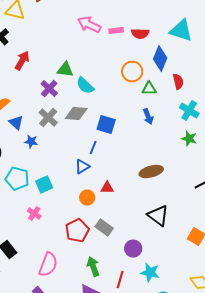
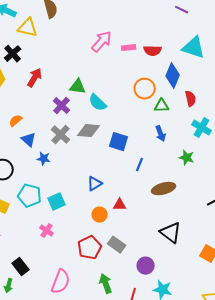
pink arrow: (89, 25) -> (102, 42), turned 105
green star: (189, 139) -> (187, 158), moved
blue line: (93, 148) -> (140, 165), moved

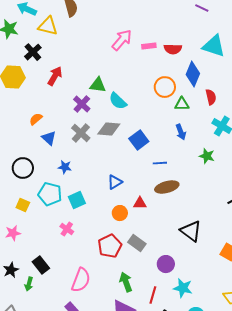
blue square: (119, 142) -> (139, 140), turned 36
blue star: (44, 159) -> (65, 167), moved
blue line: (140, 165) -> (160, 163), turned 64
brown ellipse: (164, 189) -> (167, 187), moved

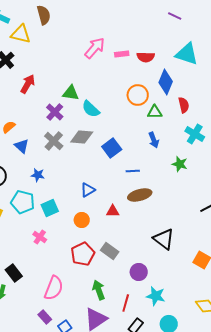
orange circle: (120, 213) -> (82, 220), moved

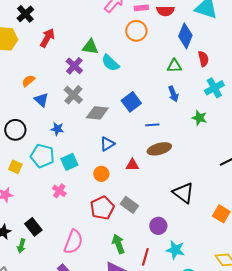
orange circle: (138, 95) -> (136, 31), moved
cyan cross: (195, 134) -> (214, 88), turned 30
gray diamond: (82, 137) -> (97, 113), moved

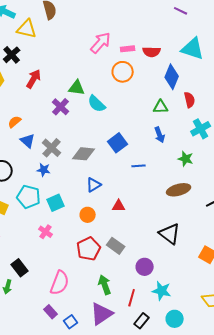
gray cross: (73, 95) -> (52, 148), moved
brown ellipse: (159, 149) -> (179, 190), moved

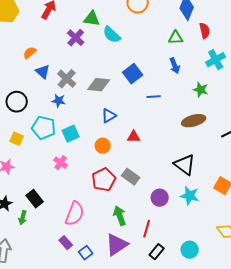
cyan star: (162, 291) -> (190, 196), moved

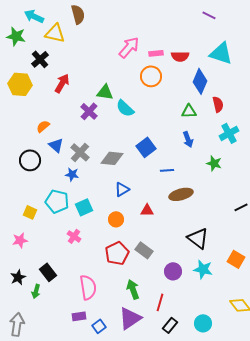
black circle: (17, 102) -> (30, 160), moved
brown ellipse: (194, 121) -> (181, 194), moved
pink semicircle: (75, 214) -> (88, 287), turned -30
purple rectangle: (66, 243) -> (79, 316), turned -56

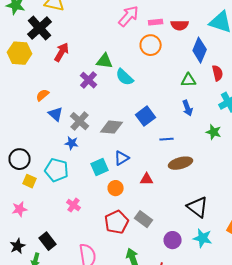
black cross: (40, 59) -> (40, 28), size x1.4
black circle: (30, 160) -> (20, 159), moved
cyan square: (84, 207) -> (100, 167), moved

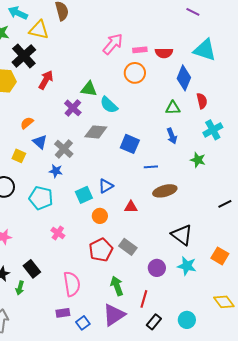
blue square: (146, 116) -> (130, 144), turned -30
gray diamond: (112, 127) -> (96, 132), moved
yellow square: (30, 181) -> (19, 156), moved

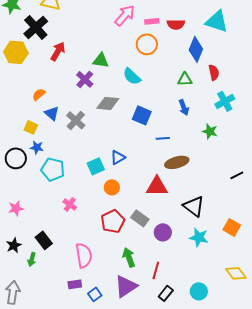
cyan semicircle: (109, 105) -> (132, 76), moved
blue star: (56, 171) -> (37, 147), moved
red triangle: (131, 207) -> (157, 186), moved, size x1.6
purple circle: (157, 268) -> (163, 232), moved

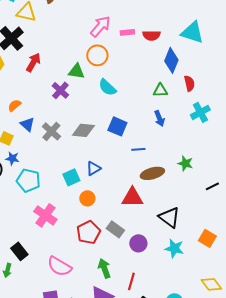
orange circle: (147, 44) -> (97, 55), moved
gray diamond: (108, 103) -> (83, 130), moved
green star: (210, 131) -> (185, 163), moved
pink cross: (70, 204) -> (45, 215), size x1.6
pink semicircle: (84, 255) -> (59, 266), turned 130

